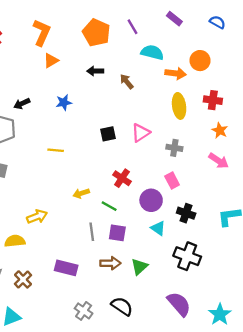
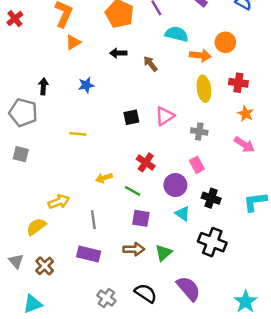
black arrow: (22, 104) -> (43, 86), turned 119
gray line: (92, 232) -> (93, 220), moved
yellow semicircle: (15, 241) -> (36, 227), turned -30
purple semicircle: (179, 304) -> (188, 288), moved

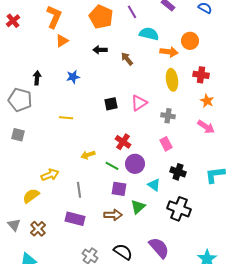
purple circle: (175, 185) -> (135, 164), moved
green triangle: (163, 253) -> (138, 207), moved

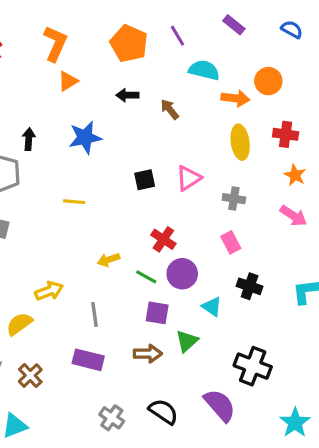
blue star: (73, 77) -> (85, 137), size x1.5
black cross: (179, 209) -> (253, 366), moved

